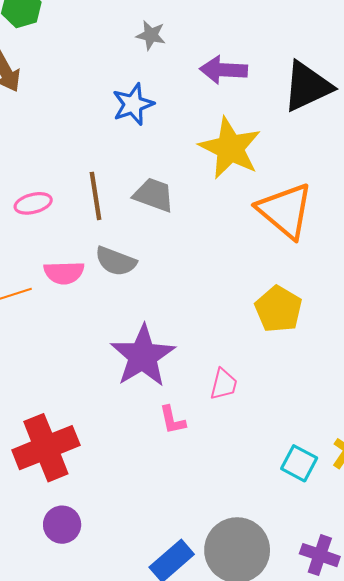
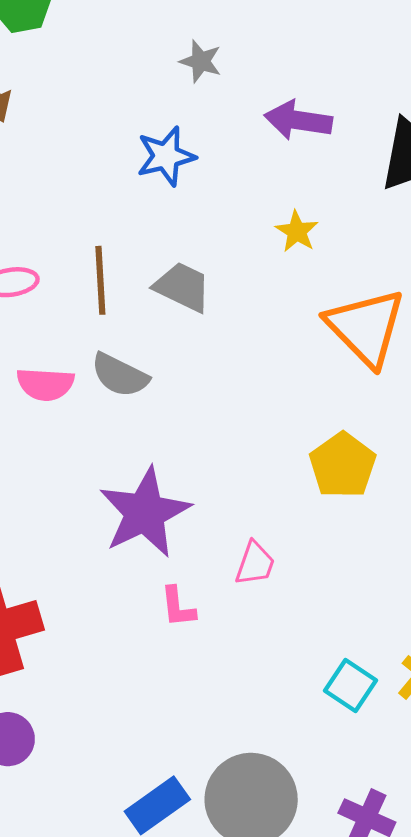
yellow star: (230, 148) -> (297, 231), size x0.5

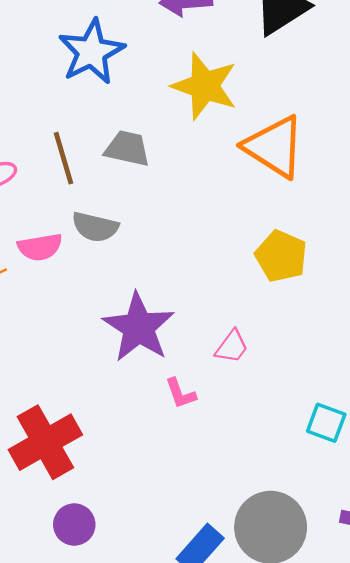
blue star: (166, 156) -> (91, 52), size x1.4
yellow star: (297, 231) -> (205, 86), size x2.0
pink trapezoid: (255, 564) -> (232, 347), turned 30

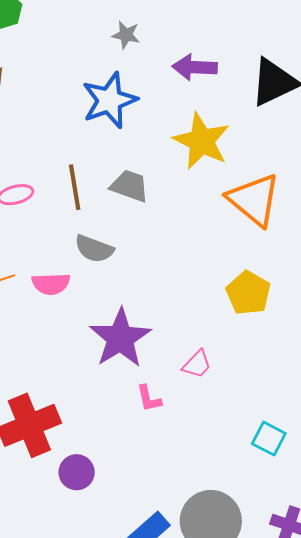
pink semicircle: (40, 247) -> (51, 284), moved
purple circle: (74, 525) -> (77, 472), moved

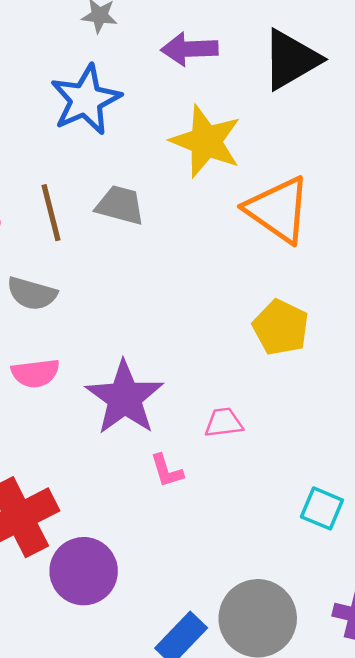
gray semicircle: (94, 249) -> (32, 294), moved
pink semicircle: (51, 284) -> (35, 373), moved
pink trapezoid: (197, 364) -> (224, 423), turned -136
purple circle: (77, 472) -> (84, 571), size x1.5

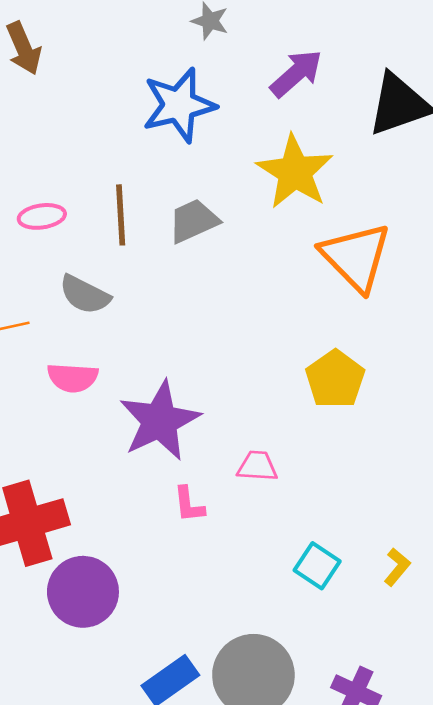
purple arrow: (189, 49) -> (296, 73), turned 130
gray trapezoid: (120, 205) -> (193, 221), turned -50
cyan square: (322, 508) -> (317, 566), moved

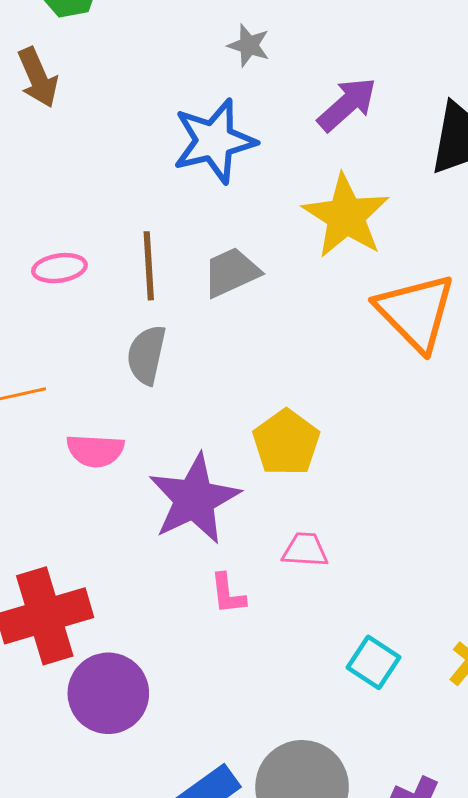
gray semicircle: (85, 295) -> (146, 355), moved, turned 76
yellow pentagon: (335, 379) -> (286, 443), moved

